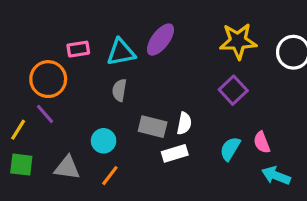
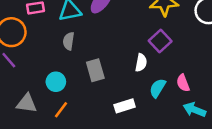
white semicircle: (184, 123) -> (141, 63), moved
gray rectangle: (153, 127) -> (95, 70), turned 60
white rectangle: (175, 153) -> (125, 106), moved

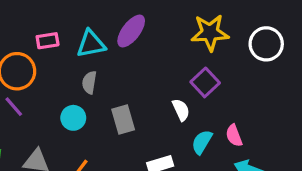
white semicircle: (141, 63) -> (181, 110), turned -36
cyan circle: (56, 82) -> (73, 118), moved

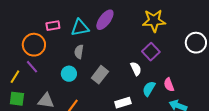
white circle: (266, 44) -> (196, 43), moved
gray rectangle: (123, 119) -> (100, 75), turned 54

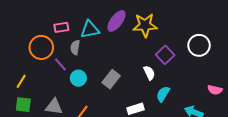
yellow star: (154, 21) -> (145, 25), moved
white circle: (196, 43) -> (199, 45), moved
gray semicircle: (79, 52) -> (75, 47), moved
purple line: (32, 67) -> (60, 64), moved
pink semicircle: (169, 85) -> (215, 90), moved, turned -56

